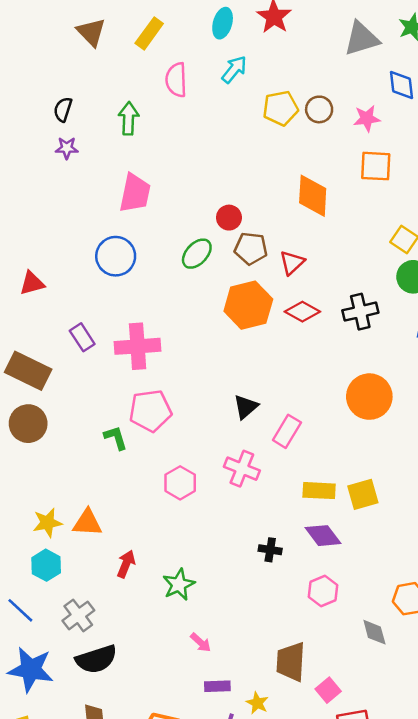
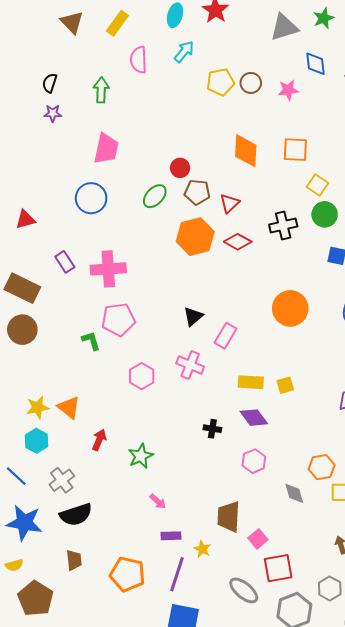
orange square: (376, 166) -> (295, 150), moved
black cross: (360, 312) -> (283, 226), moved
yellow square: (363, 494) -> (285, 385), size x0.7
orange triangle: (87, 523) -> (69, 407), turned 35

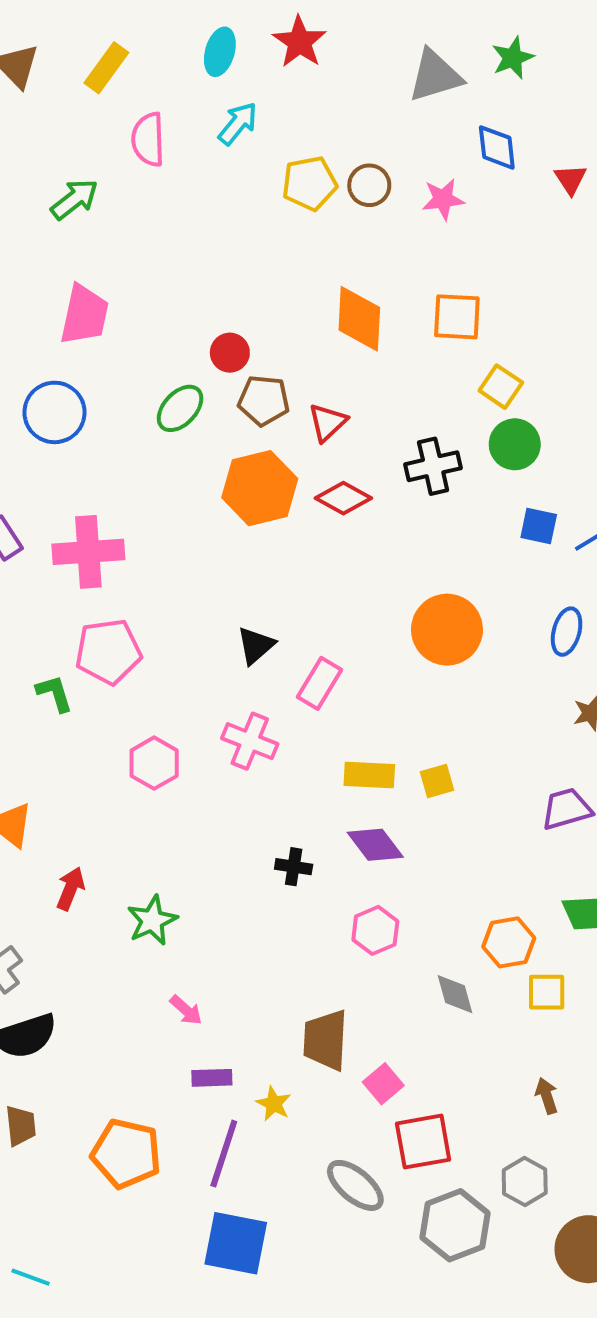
green arrow: (101, 90) -> (74, 199), turned 50

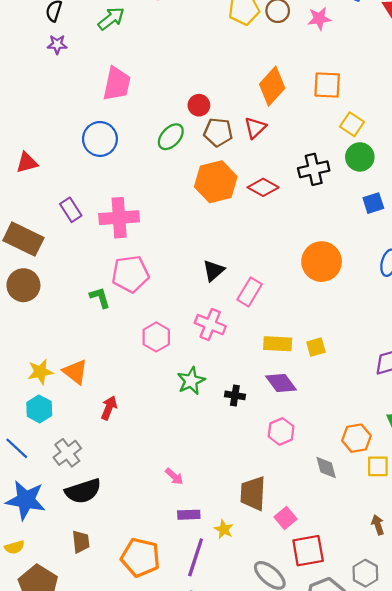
orange diamond: (359, 319) -> (272, 86), turned 39
red triangle: (327, 422) -> (255, 128), moved
blue square: (539, 526) -> (373, 203), turned -30
green star: (152, 920) -> (191, 381), moved

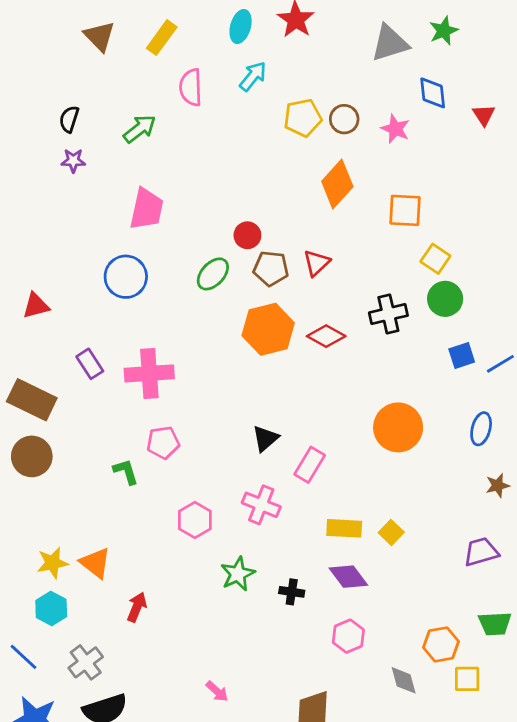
pink star: (319, 19) -> (395, 129), turned 30
orange diamond: (272, 86) -> (337, 184), moved
pink pentagon: (130, 274) -> (163, 443), size x0.7
yellow square: (316, 347) -> (391, 532), turned -30

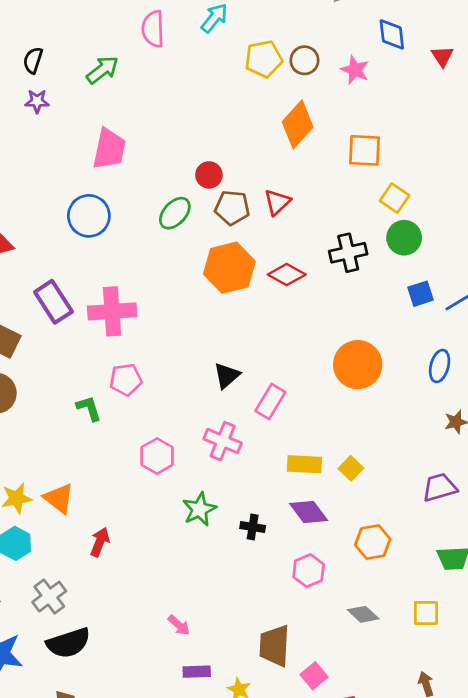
purple rectangle: (90, 364) -> (53, 302), size x1.4
orange hexagon: (441, 644) -> (373, 542), moved
gray diamond: (404, 680) -> (363, 614), turned -32

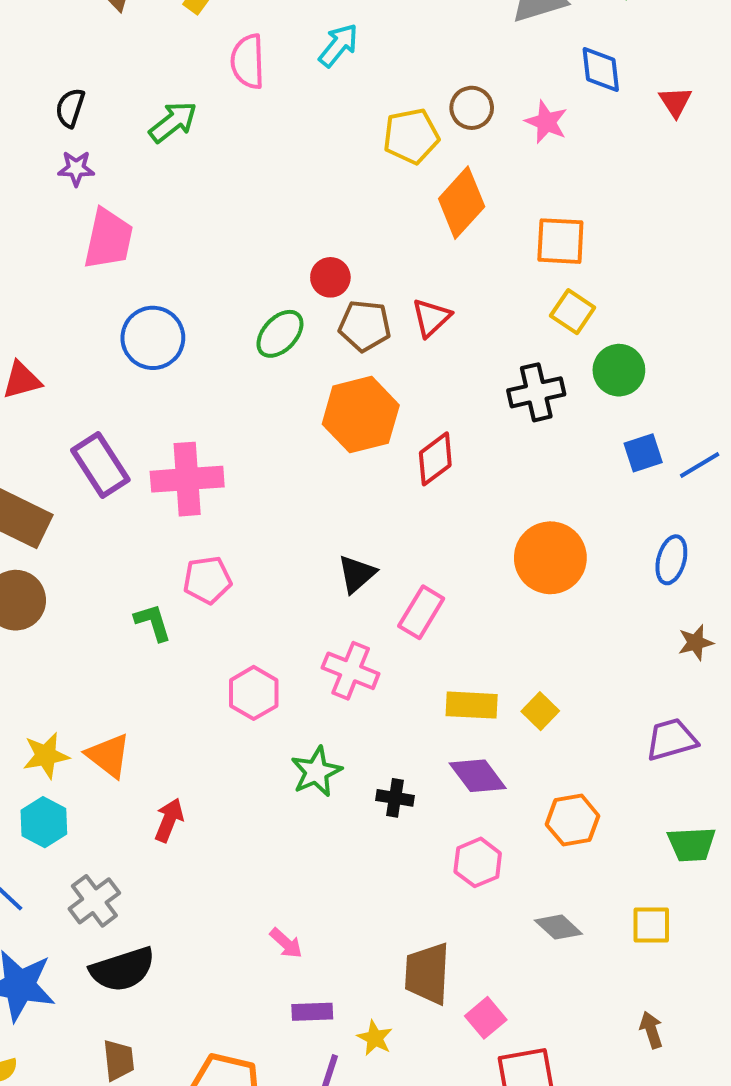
yellow pentagon: (264, 59) -> (411, 136), moved
pink trapezoid: (109, 149) -> (108, 239), moved
yellow square: (395, 198) -> (573, 312), moved
red diamond: (287, 275) -> (435, 459), moved, turned -66

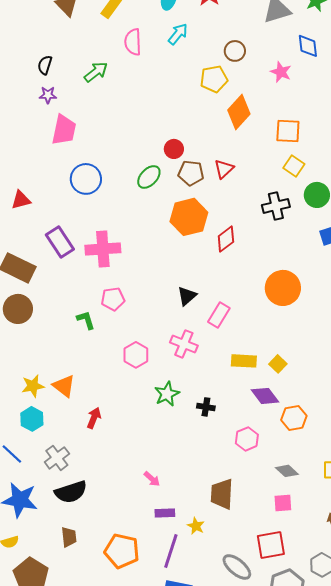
brown circle: (472, 108) -> (235, 51), moved
purple diamond: (478, 776) -> (265, 396), moved
pink square: (486, 1018) -> (283, 503), moved, turned 36

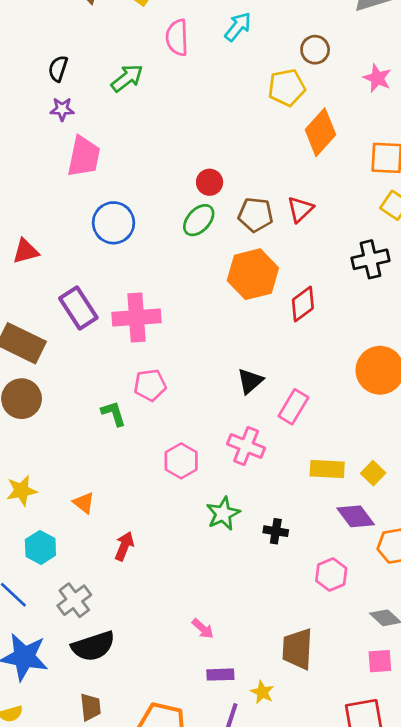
red circle: (174, 149) -> (210, 182), moved
yellow star: (33, 386) -> (22, 491), moved
orange triangle: (64, 386) -> (84, 503), size x0.7

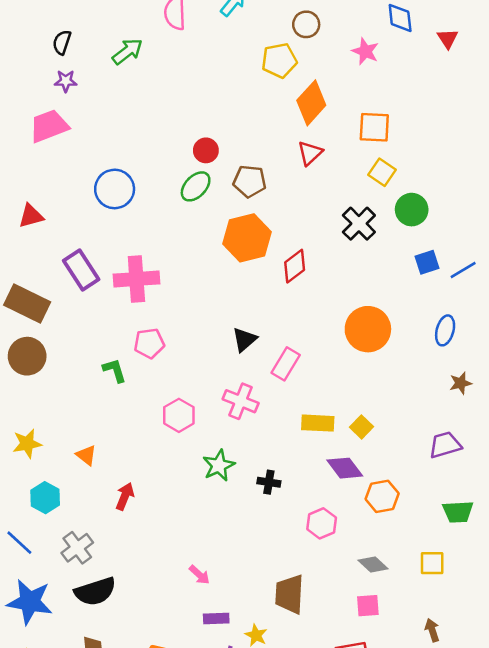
pink trapezoid: (84, 157) -> (49, 126), moved, turned -123
red triangle: (300, 209) -> (310, 153), moved
black cross: (370, 259) -> (359, 224), turned -32

